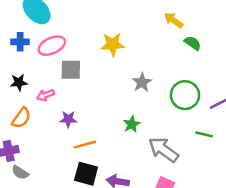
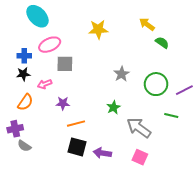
blue cross: (20, 42) -> (24, 56), moved
yellow star: (113, 44) -> (98, 29), moved

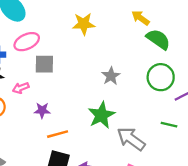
green semicircle: (162, 43) -> (158, 39), size x1.5
green circle: (156, 84) -> (161, 77), moved
green star: (113, 107) -> (101, 115), size x1.6

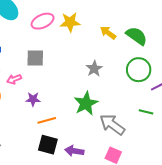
yellow arrow: (141, 18) -> (108, 33), moved
pink ellipse: (27, 42) -> (43, 21), moved

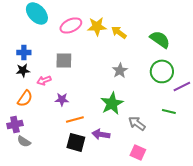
yellow arrow: (108, 33) -> (119, 32), moved
gray arrow: (112, 125) -> (137, 123), size x0.7
purple arrow: (74, 151) -> (101, 134), moved

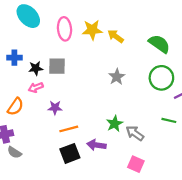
pink ellipse: (71, 25) -> (64, 29), turned -70
black star: (23, 70) -> (36, 68), moved
green star: (112, 103) -> (115, 124), moved, size x0.7
black square: (76, 142) -> (70, 153), turned -36

